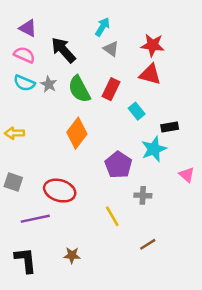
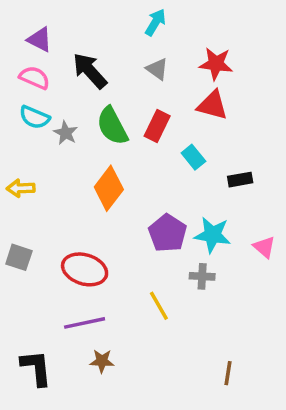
cyan arrow: (102, 27) -> (155, 22), moved
gray star: (49, 84) -> (66, 133), moved
cyan star: (154, 149) -> (212, 235), moved, turned 30
purple line: (35, 219) -> (85, 323), moved
brown line: (148, 244) -> (228, 373), moved, turned -49

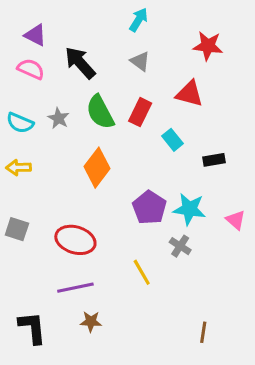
red star: (216, 64) -> (208, 46), moved
cyan semicircle: (34, 117) -> (20, 123), moved
gray cross: (202, 276) -> (180, 246), turned 30

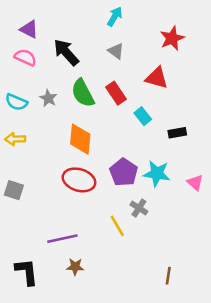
red star: (208, 46) -> (172, 38), turned -30
red rectangle: (140, 112) -> (116, 93), turned -60
orange diamond: (97, 168) -> (80, 139), turned -32
red ellipse: (75, 240) -> (79, 180), moved
gray cross: (180, 246) -> (139, 208), moved

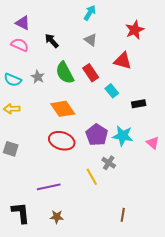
black arrow: (66, 52) -> (52, 41), size x0.7
orange diamond: (80, 139) -> (63, 109), turned -40
brown star: (75, 267) -> (57, 217), moved
brown line: (168, 276) -> (123, 215), moved

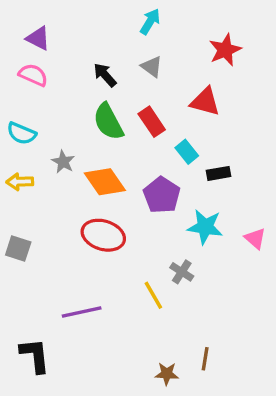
black arrow: (52, 41) -> (105, 75), moved
gray star: (38, 77) -> (63, 162), moved
black rectangle: (139, 104) -> (218, 173), moved
purple pentagon: (97, 135) -> (162, 195), moved
brown star: (57, 217) -> (167, 374), moved

